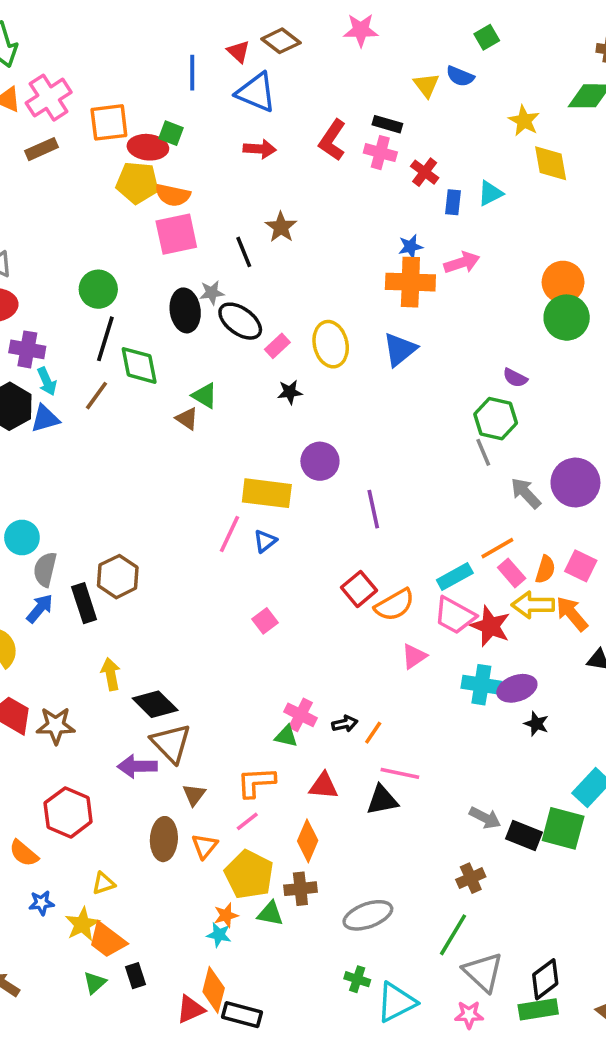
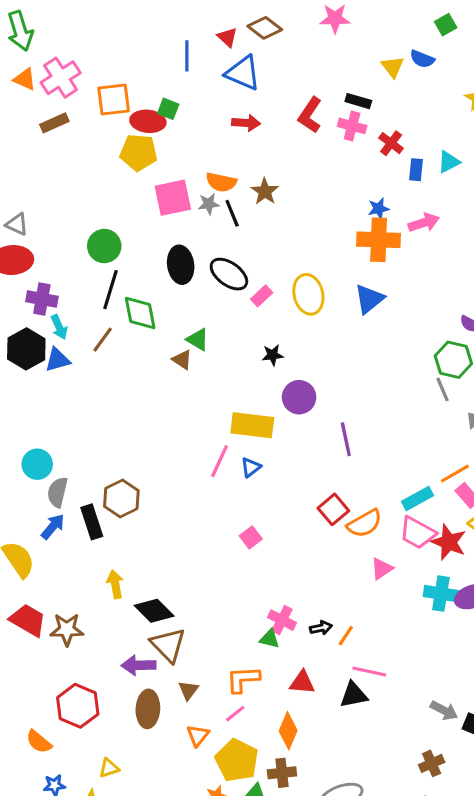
orange semicircle: (173, 195) -> (221, 182), moved
gray star: (212, 293) -> (209, 204), moved
black star: (290, 392) -> (273, 355), moved
brown ellipse: (164, 839) -> (148, 709), moved

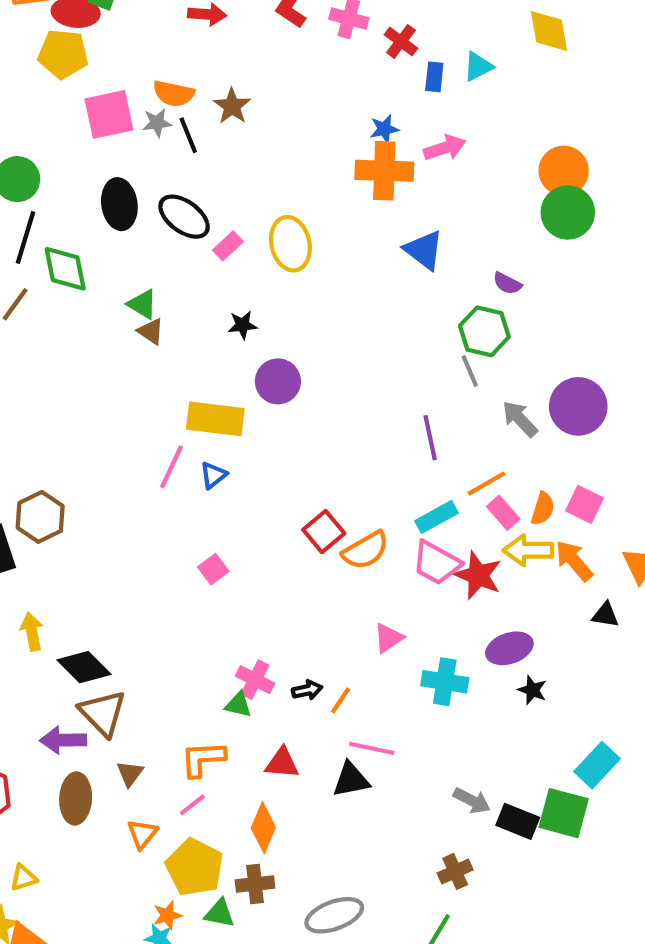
blue triangle: (369, 299) -> (424, 250), moved, turned -44
brown triangle: (182, 360) -> (151, 331), moved
purple line: (346, 439) -> (430, 438), moved
pink triangle: (382, 569) -> (388, 638), moved
cyan cross: (441, 594) -> (445, 682), moved

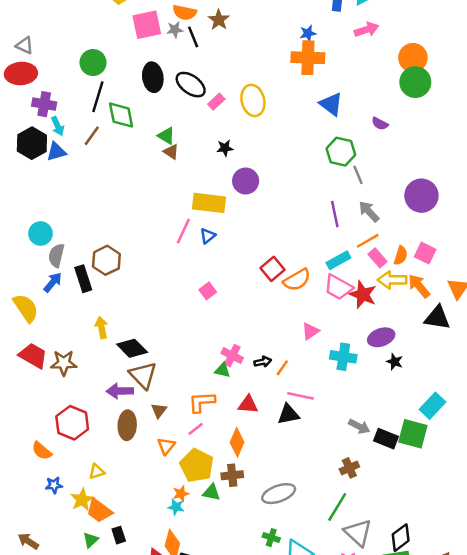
pink arrow: (445, 148) -> (366, 30), moved
green hexagon: (484, 331) -> (341, 152), moved
gray arrow: (520, 419) -> (369, 212), moved
black triangle: (605, 615) -> (437, 318), size x1.6

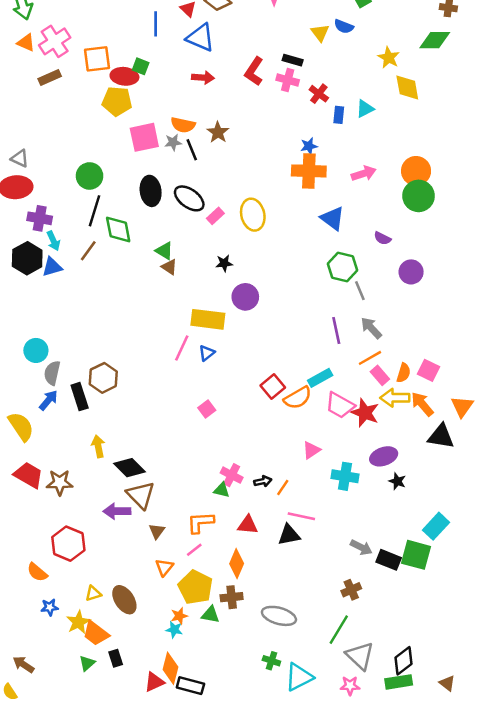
pink arrow: (366, 30) -> (364, 173), moved
purple circle: (421, 196) -> (411, 272), moved, size x0.7
cyan rectangle: (338, 260) -> (320, 378), moved
brown ellipse: (127, 425) -> (124, 600), moved, turned -36
gray ellipse: (279, 494) -> (279, 616), turned 36

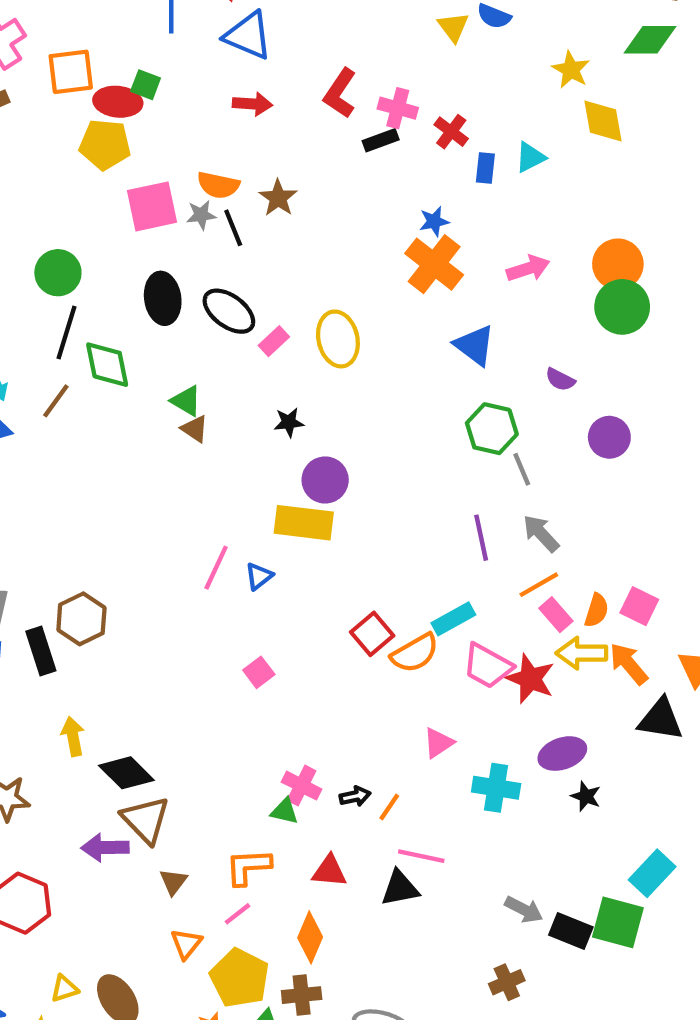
black rectangle: (293, 60) -> (381, 140), moved, turned -36
orange cross: (309, 171) -> (434, 264), turned 36
yellow rectangle: (208, 319) -> (304, 523), moved

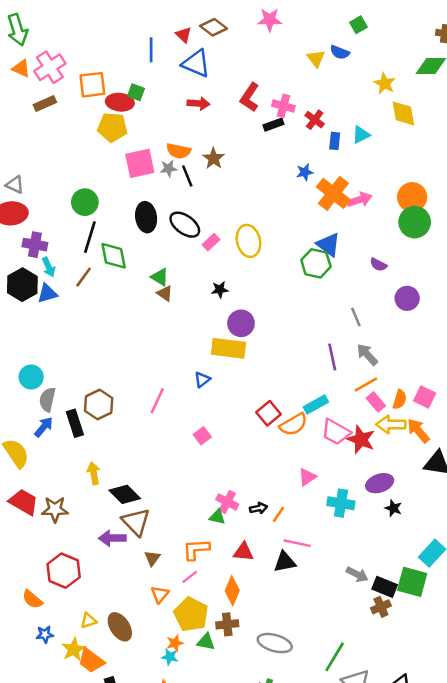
orange cross: (434, 264) -> (333, 193), moved
green hexagon: (492, 429) -> (316, 263), moved
pink line: (216, 568) -> (157, 401), moved
brown cross: (507, 982) -> (381, 607), moved

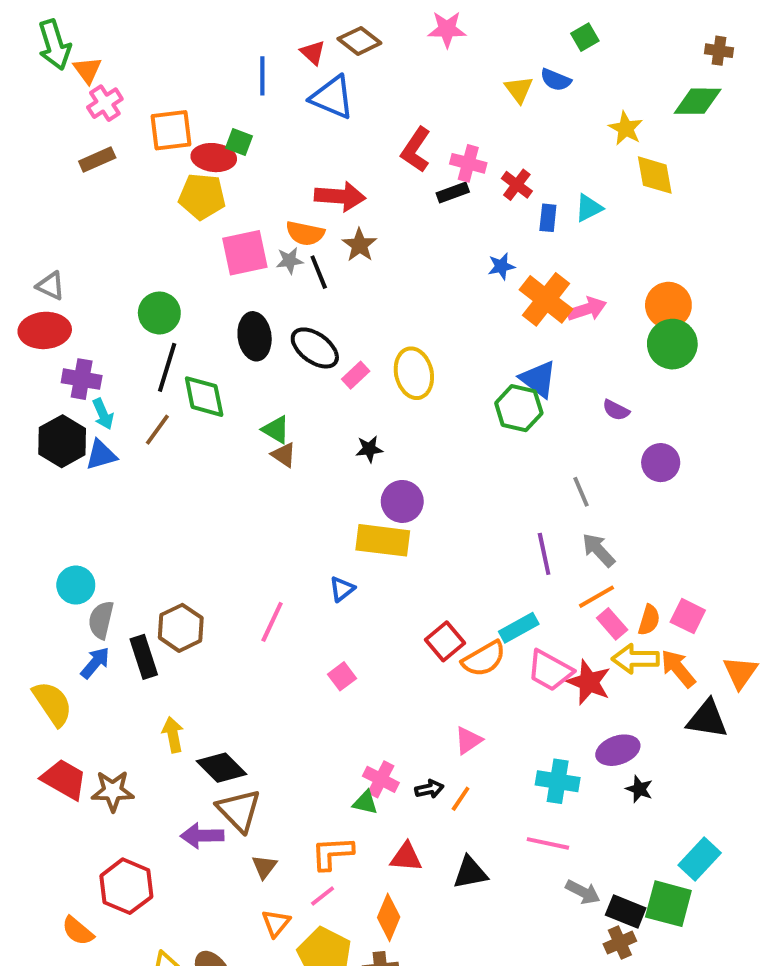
pink cross: (50, 67) -> (105, 103), size x0.7
orange triangle: (21, 68) -> (87, 70), moved, turned 30
red arrow: (199, 103) -> (340, 196), moved, size x1.4
pink triangle: (307, 477) -> (468, 740), moved
pink line: (297, 543) -> (548, 843), moved

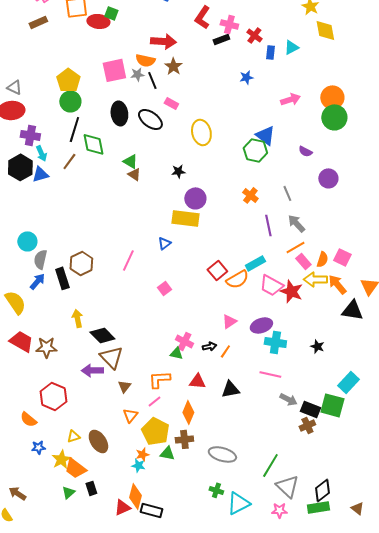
yellow pentagon: (202, 196) -> (68, 80), moved, turned 30
orange cross: (546, 299) -> (250, 195), moved, size x0.6
pink rectangle: (356, 375) -> (171, 103), moved, turned 72
purple ellipse: (618, 750) -> (261, 325), moved

